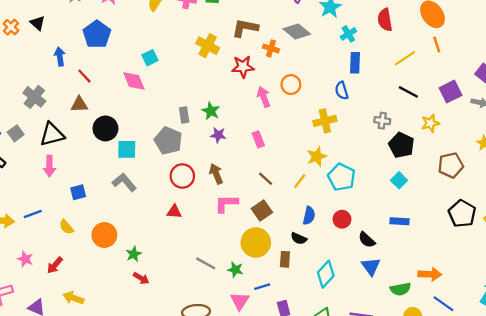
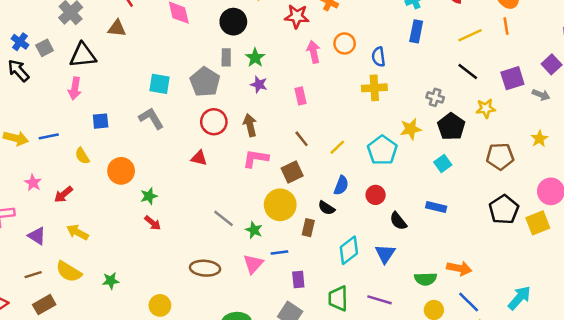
blue semicircle: (342, 91) -> (379, 57), moved
black circle: (105, 128) -> (233, 22), moved
yellow star: (317, 157) -> (411, 129), moved
blue triangle: (371, 266) -> (385, 254), moved

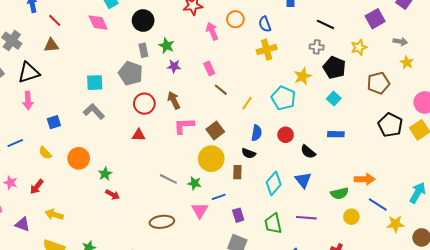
black line: (468, 71) -> (325, 24), moved
gray arrow: (541, 95) -> (400, 42), moved
brown line: (302, 139) -> (221, 90), moved

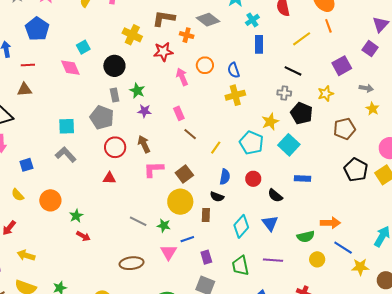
red line: (55, 20) -> (28, 65), turned -48
cyan square: (334, 98) -> (289, 145), moved, size x1.5

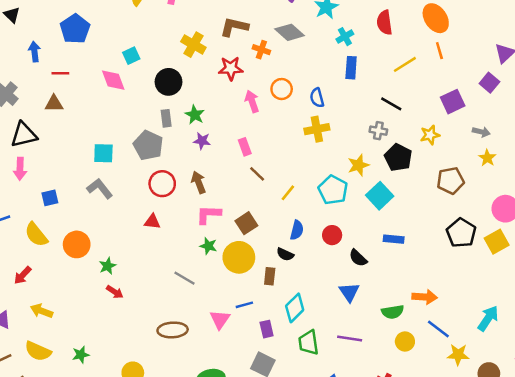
yellow semicircle: (18, 195) -> (36, 235), size x1.5
green star: (164, 226) -> (208, 246), moved
cyan diamond: (241, 226) -> (295, 308), moved

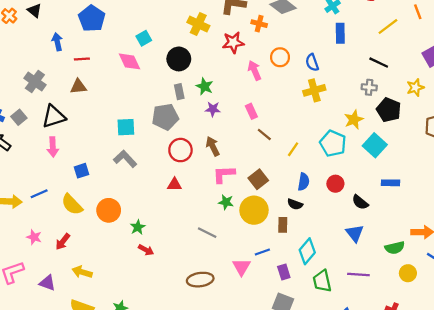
gray pentagon: (148, 145) -> (165, 117), turned -30

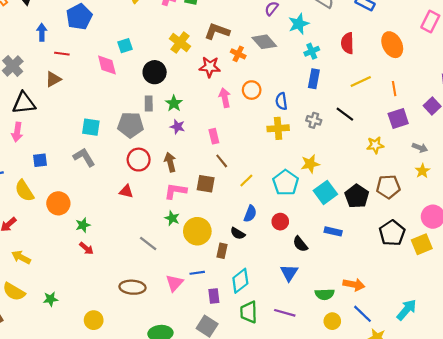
orange line: (418, 12) -> (394, 89), moved
brown triangle: (78, 87) -> (53, 79), turned -35
gray cross: (369, 87) -> (314, 120), moved
black pentagon: (389, 110) -> (357, 196), moved
brown square: (258, 179) -> (206, 184), moved, turned 36

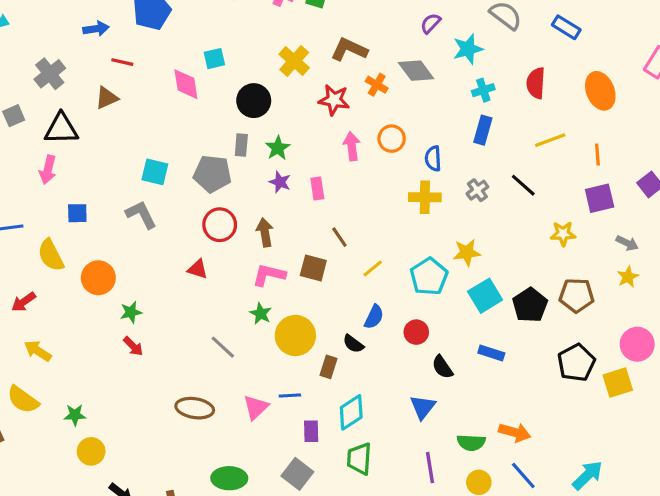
blue arrow: (42, 32) -> (96, 29), turned 77
gray cross: (314, 120) -> (477, 190), turned 32
pink rectangle: (214, 136) -> (317, 188), moved
purple line: (285, 313) -> (430, 468), moved, turned 60
yellow circle: (94, 320) -> (91, 451), moved

